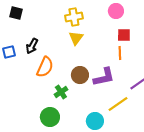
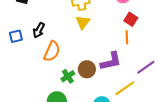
red square: (124, 35) -> (131, 19), turned 32
brown circle: (80, 75) -> (87, 69), moved

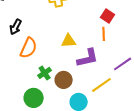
yellow triangle: (83, 22) -> (69, 41), moved, turned 49
brown circle: (87, 69) -> (64, 80), moved

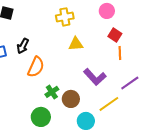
orange line: (104, 34) -> (120, 53), moved
yellow triangle: (69, 41) -> (76, 44), moved
purple L-shape: (88, 58) -> (95, 77), turned 60

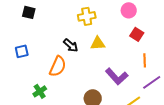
black arrow: (23, 46) -> (71, 45), moved, turned -77
orange line: (120, 53) -> (145, 60), moved
green cross: (52, 92) -> (40, 91), moved

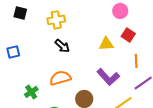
yellow cross: (87, 16) -> (56, 20), moved
yellow triangle: (98, 43) -> (106, 44), moved
orange semicircle: (58, 66) -> (60, 78), moved, turned -130

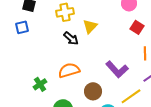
yellow triangle: (106, 44) -> (90, 26), moved, turned -42
blue square: (13, 52) -> (22, 27), moved

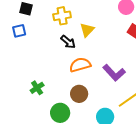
orange semicircle: (69, 70) -> (80, 65), moved
brown circle: (93, 91) -> (79, 94), moved

